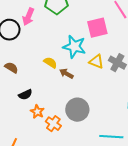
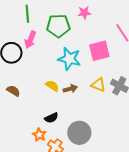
cyan star: (74, 47) -> (69, 59), moved
brown arrow: (66, 74) -> (70, 89), moved, turned 136
black semicircle: (25, 95) -> (51, 118), moved

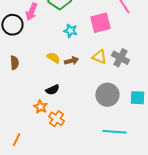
cyan star: (69, 59) -> (70, 31), size x0.6
brown semicircle: (13, 91) -> (14, 63), turned 56
gray circle: (79, 133) -> (107, 95), moved

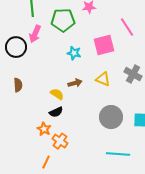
yellow semicircle: (53, 58) -> (57, 94), moved
gray cross: (120, 58) -> (133, 74), moved
orange line: (16, 140) -> (46, 162), moved

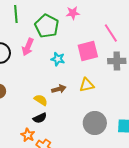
green pentagon: (63, 20) -> (47, 26), turned 30
pink arrow: (35, 34) -> (28, 47), moved
gray cross: (133, 74) -> (117, 61), moved, turned -30
yellow triangle: (103, 79) -> (87, 85), turned -35

